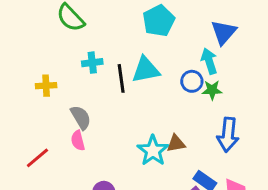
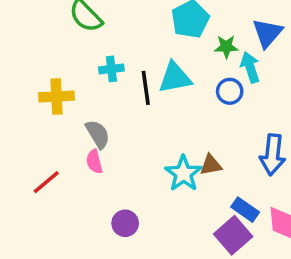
yellow cross: (46, 86) -> (57, 96), size x1.4
green star: (212, 90) -> (226, 47), moved

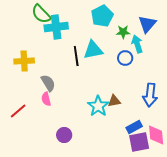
cyan cross: (111, 69) -> (56, 27), moved, size x1.6
blue rectangle: (245, 210) -> (134, 127), turned -63
purple square: (233, 235) -> (139, 142), moved, turned 30

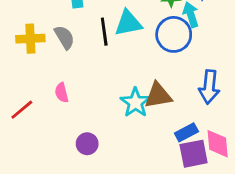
blue circle: (125, 58) -> (174, 34), size x1.6
gray semicircle: (48, 83) -> (64, 37), moved
brown triangle: (114, 101) -> (158, 95), size x1.5

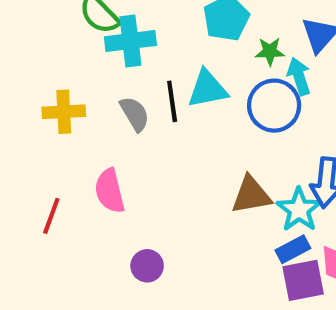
gray semicircle: (64, 37) -> (135, 114), moved
pink semicircle: (62, 93) -> (110, 191), size x1.5
cyan star: (135, 103) -> (299, 210), moved
red line: (22, 110) -> (51, 216), turned -30

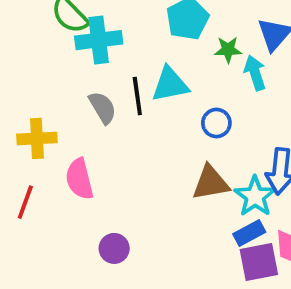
blue circle: (274, 106) -> (216, 123), moved, size x0.6
yellow cross: (64, 112) -> (37, 138), moved

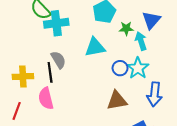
black line: (137, 96) -> (50, 72), moved
cyan star: (255, 196) -> (138, 68), moved

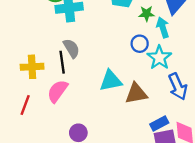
cyan triangle: (95, 47) -> (111, 81), moved
blue circle: (120, 68) -> (140, 44), moved
blue arrow: (154, 94) -> (178, 86), turned -30
pink semicircle: (46, 98) -> (58, 91), turned 50

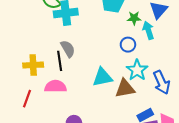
cyan star: (159, 58) -> (137, 70), moved
pink semicircle: (58, 91) -> (56, 86), turned 55

